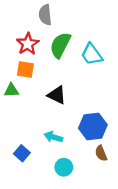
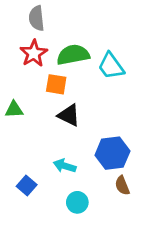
gray semicircle: (45, 15) -> (37, 18), moved
green semicircle: (60, 45) -> (73, 55), turned 52
orange square: (25, 69) -> (56, 84), moved

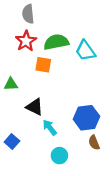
black triangle: (69, 115) -> (35, 107), moved
cyan arrow: (65, 166) -> (50, 127), turned 35
blue square: (27, 185) -> (12, 141), moved

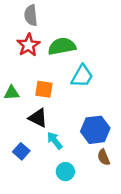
cyan trapezoid: (85, 51) -> (82, 76), moved, turned -115
orange square: (43, 65) -> (44, 89), moved
blue square: (12, 141) -> (21, 151), moved

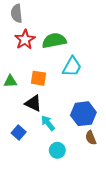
gray semicircle: (31, 15) -> (17, 13), moved

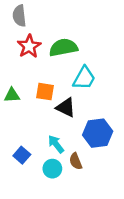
black triangle: (33, 103) -> (66, 107), moved
brown semicircle: (91, 138) -> (76, 161), moved
cyan circle: (57, 150) -> (52, 169), moved

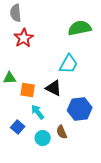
green semicircle: (63, 48) -> (80, 28), moved
orange square: (45, 92) -> (28, 90), moved
cyan arrow: (56, 144) -> (38, 112), moved

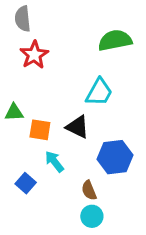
cyan circle: (43, 138) -> (92, 216), moved

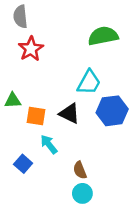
blue hexagon: (115, 157) -> (112, 111), moved

